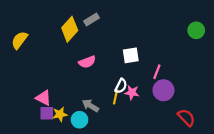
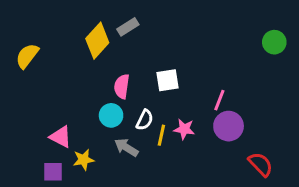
white square: (131, 55) -> (167, 80), moved
pink semicircle: (87, 62) -> (122, 86), turned 119
white semicircle: (121, 86) -> (145, 120), moved
purple square: (47, 113) -> (53, 172), moved
cyan circle: (80, 120) -> (111, 115), moved

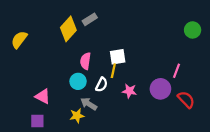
pink line: (219, 100) -> (176, 71), moved
yellow line: (161, 135) -> (113, 71), moved
yellow star: (84, 160) -> (77, 116), moved
red semicircle: (261, 164) -> (186, 100), moved

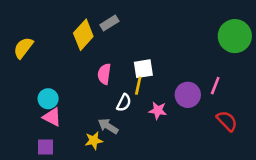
green circle: (193, 30) -> (235, 36), size x1.6
cyan circle: (78, 81) -> (48, 99), moved
purple circle: (160, 89) -> (188, 95), moved

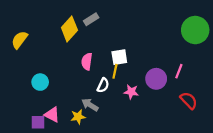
pink triangle: (52, 117) -> (52, 115), moved

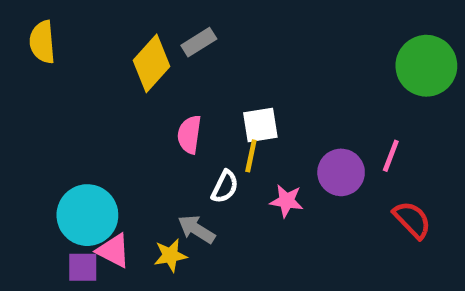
yellow semicircle: (20, 40) -> (42, 42), moved, turned -42
cyan circle: (40, 82) -> (87, 215), moved, size x1.6

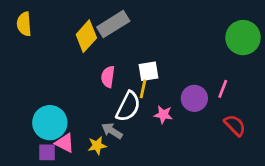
gray rectangle: (199, 42) -> (113, 24), size x1.6
white semicircle: (225, 187) -> (128, 106), size x1.6

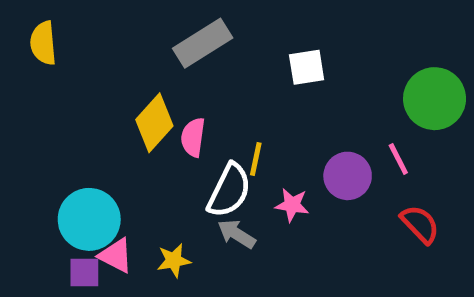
yellow diamond: (86, 36) -> (154, 123), moved
green circle: (243, 38) -> (435, 99), moved
white square: (148, 71) -> (307, 67), moved
pink line: (223, 89) -> (398, 159), turned -48
gray arrow: (112, 131) -> (236, 234), moved

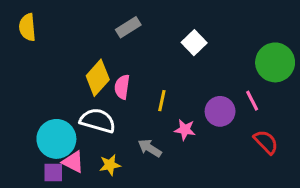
gray rectangle: (203, 43) -> (128, 27), size x0.7
white square: (307, 67) -> (194, 43), turned -35
white semicircle: (229, 190) -> (98, 121), moved, turned -100

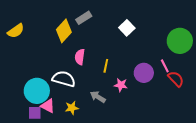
yellow semicircle: (27, 27) -> (16, 31), moved, turned -120
yellow diamond: (98, 78) -> (64, 31), moved
red semicircle: (266, 142) -> (176, 79), moved

